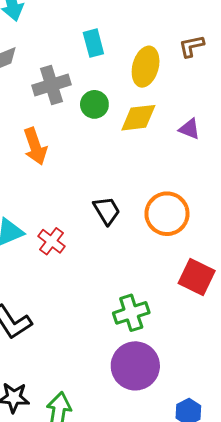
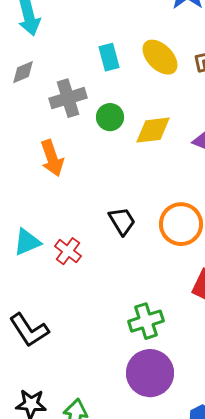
yellow ellipse: (146, 67) -> (160, 57), moved, turned -60

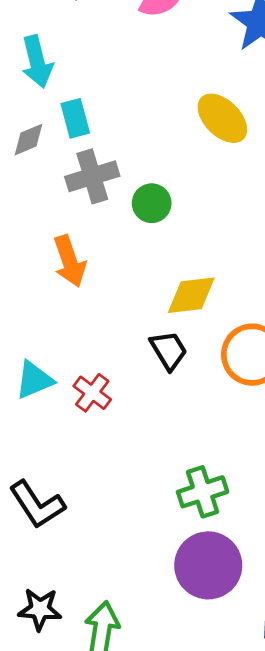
cyan rectangle: (109, 57) -> (75, 118), moved
yellow diamond: (153, 130) -> (191, 295), moved

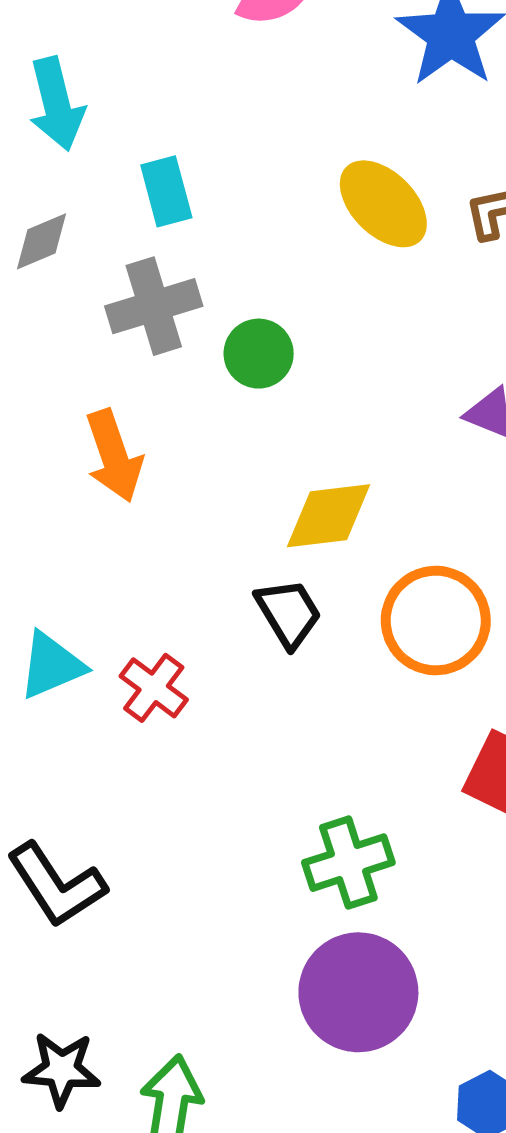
cyan rectangle: (75, 118) -> (166, 191), moved

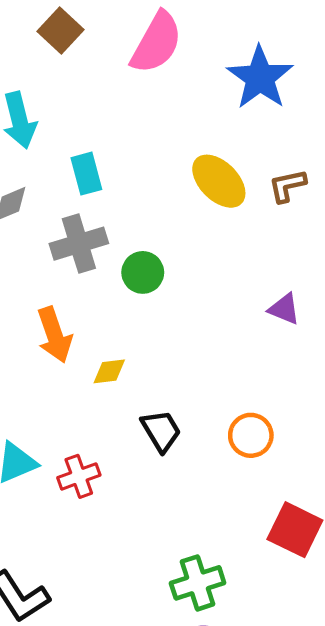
yellow diamond: (328, 516) -> (109, 371), moved, size x0.6
orange circle: (436, 621) -> (251, 435), size x0.7
red cross: (154, 688) -> (79, 476), turned 33

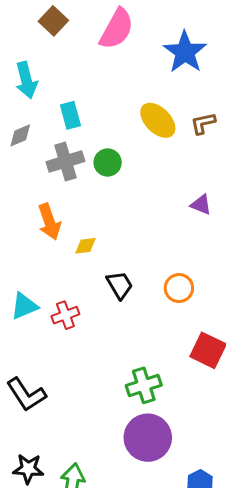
green circle: (143, 272) -> (108, 162), moved

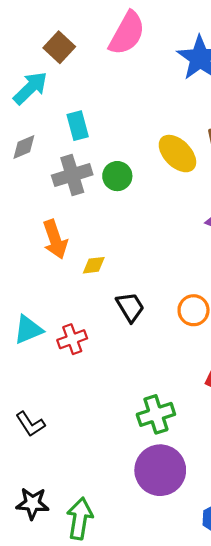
brown square: (53, 21) -> (59, 47), moved
cyan arrow: (26, 80) -> (30, 88), turned -120
yellow ellipse: (158, 120) -> (177, 154), moved
black L-shape: (26, 394) -> (30, 424), size x0.7

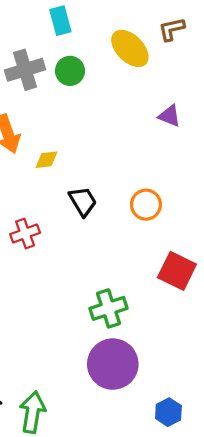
cyan rectangle: (78, 126) -> (60, 21), moved

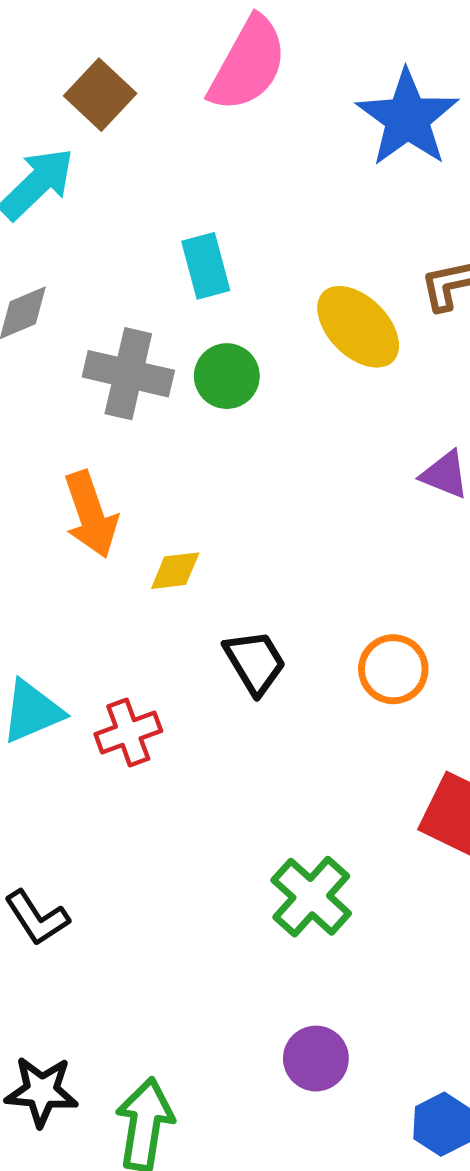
gray cross: (25, 70) -> (128, 374), turned 30
green cross: (109, 308) -> (311, 897), turned -30
purple circle: (113, 364) -> (316, 1059), moved, size x0.6

